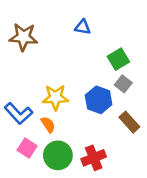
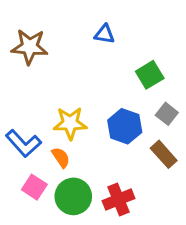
gray square: (123, 84) -> (167, 114), moved

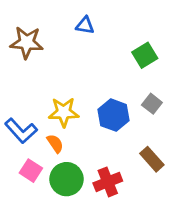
blue triangle: (104, 34) -> (85, 25), moved
green square: (150, 75) -> (145, 55), moved
brown rectangle: (164, 154) -> (152, 159), moved

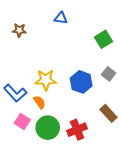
brown star: (27, 42) -> (19, 30), size x0.6

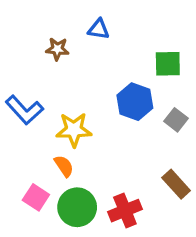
brown star: (19, 30) -> (57, 49), moved
green square: (103, 39) -> (168, 64), turned 30
blue hexagon: (81, 82) -> (135, 102), moved
blue L-shape: (15, 93) -> (24, 110), moved

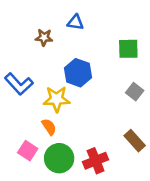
blue hexagon: (135, 102) -> (78, 73), moved

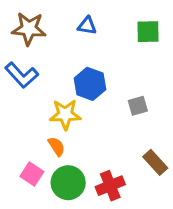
brown star: (44, 37) -> (29, 29), moved, size x1.6
green square: (128, 49) -> (148, 32), moved
blue L-shape: (19, 84) -> (22, 75), moved
gray square: (135, 92) -> (138, 106), moved, turned 36

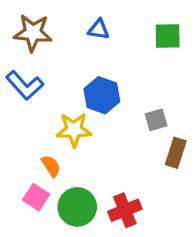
orange semicircle: (56, 146) -> (51, 166), moved
brown rectangle: (155, 162) -> (176, 153), moved, turned 60

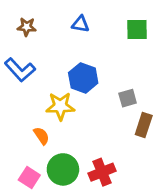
brown star: (33, 33) -> (27, 27), size x0.6
pink square: (36, 197) -> (29, 177), moved

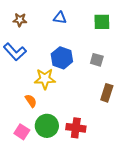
gray square: (128, 98) -> (97, 60), moved, turned 32
red cross: (102, 172) -> (76, 128), turned 30

